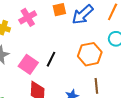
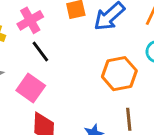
black line: (51, 59) -> (40, 52), moved, turned -63

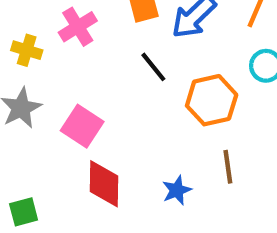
black line: (40, 52) -> (153, 67), moved

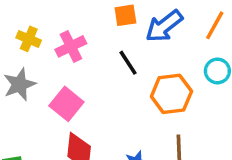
pink cross: (78, 27) -> (71, 46), moved

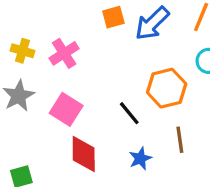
black line: (128, 63) -> (129, 113), moved

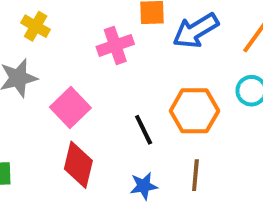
pink cross: (64, 53) -> (115, 45), moved

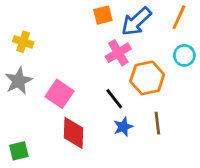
pink cross: (115, 45) -> (118, 53), moved
blue star: (144, 186) -> (123, 127), moved

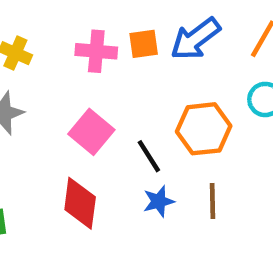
orange square: (103, 15) -> (144, 44), moved
pink cross: (118, 53) -> (96, 51), moved, turned 30
pink square: (59, 94) -> (91, 132), moved

